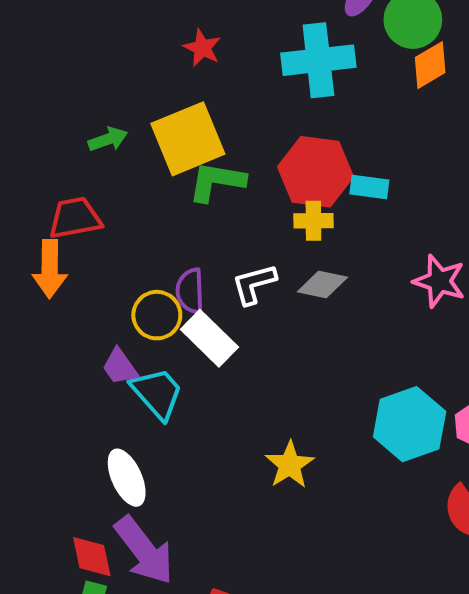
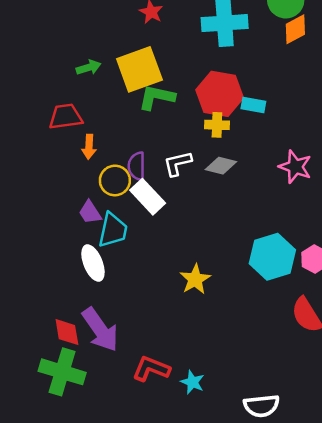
orange arrow: (50, 269) -> (89, 147), moved, size x0.7
cyan trapezoid: (157, 393) -> (113, 230), turned 51
white ellipse: (127, 478) -> (93, 263), moved

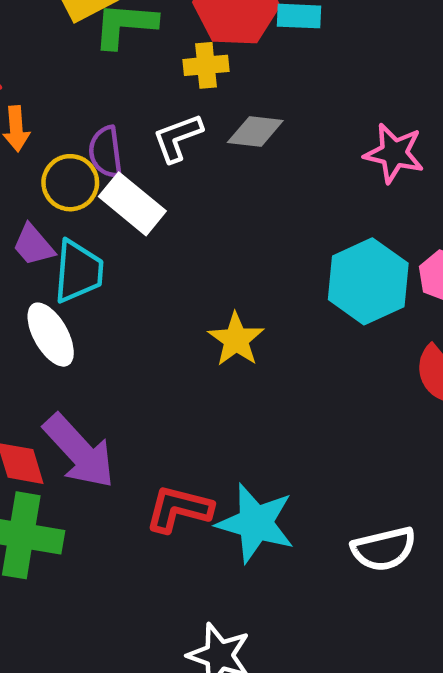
yellow cross: (217, 125) -> (206, 65), moved
pink star: (295, 167) -> (394, 153), moved
cyan star: (193, 382) -> (256, 523), size x1.8

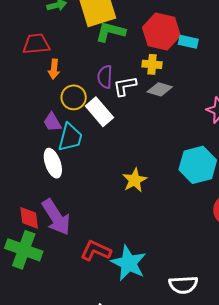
yellow cross: (206, 65) -> (152, 64), moved
purple semicircle: (106, 152) -> (105, 77), moved

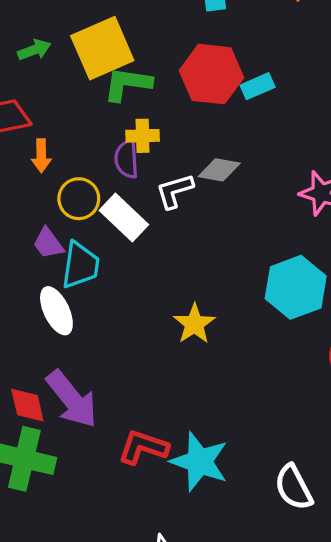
cyan rectangle: (188, 42) -> (258, 86), turned -30
yellow cross: (152, 64) -> (143, 136), moved
white L-shape: (125, 86) -> (175, 191), moved
white semicircle: (183, 285) -> (294, 487), turned 72

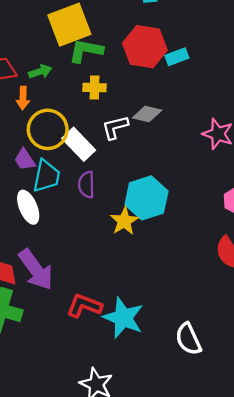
green arrow: (34, 50) -> (40, 72), moved
purple semicircle: (127, 159) -> (86, 185), moved
yellow circle: (79, 199) -> (48, 129), size x1.4
cyan hexagon: (296, 287) -> (146, 198), moved

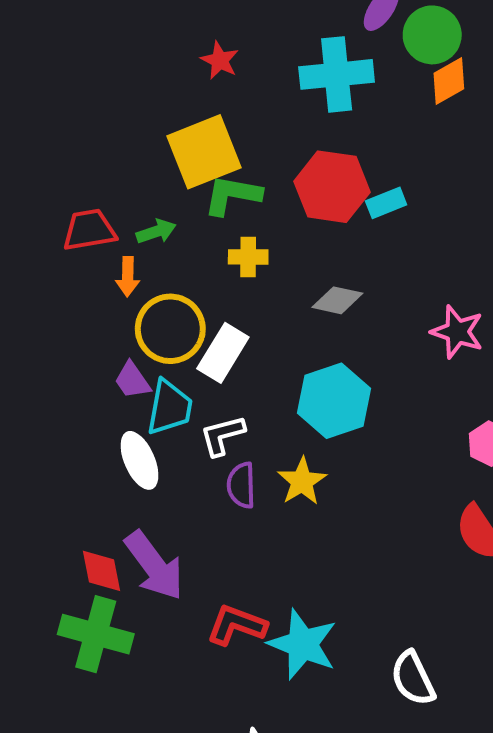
white L-shape: (115, 127) -> (222, 435), moved
white rectangle: (79, 144) -> (223, 353), turned 76
purple semicircle: (86, 185) -> (241, 485), moved
cyan hexagon: (146, 198) -> (334, 401), moved

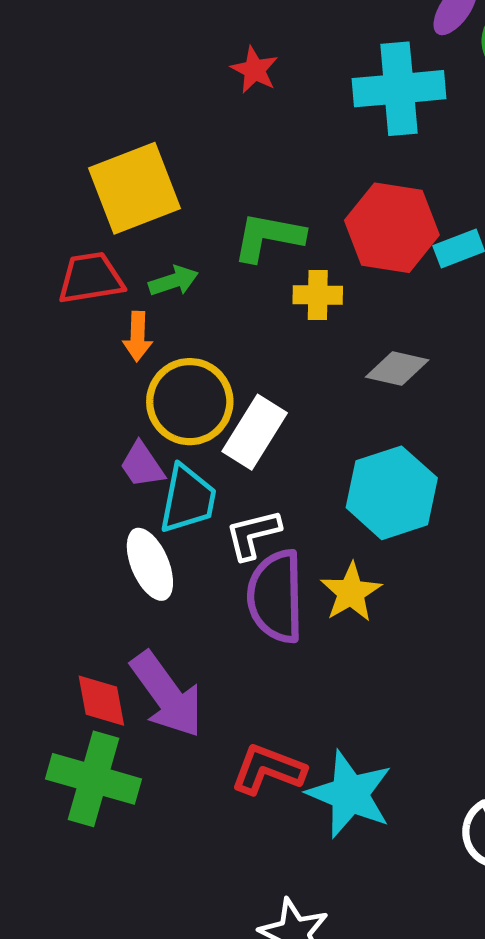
yellow square: (204, 152) -> (134, 188), moved
yellow cross: (248, 257) -> (318, 295), moved
purple semicircle: (241, 485) -> (276, 596), size x1.6

